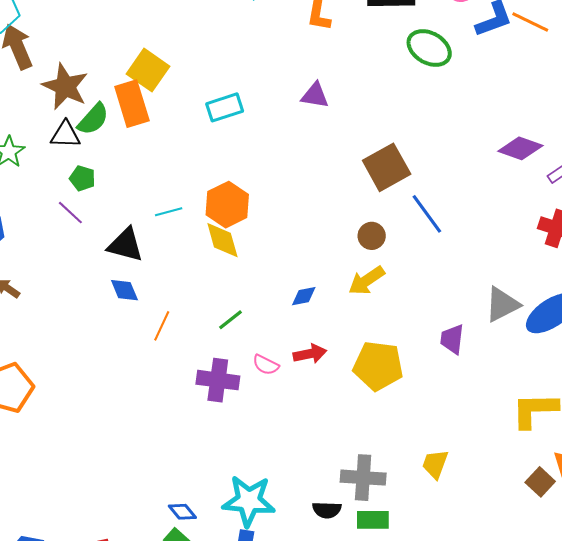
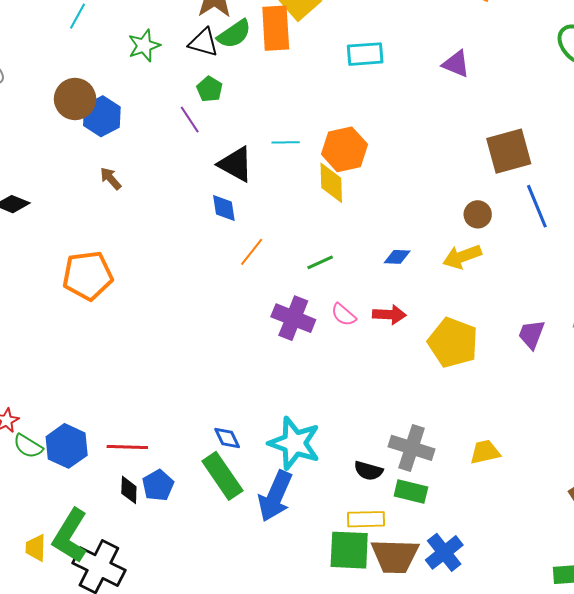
yellow trapezoid: (435, 464) -> (485, 452), turned 44

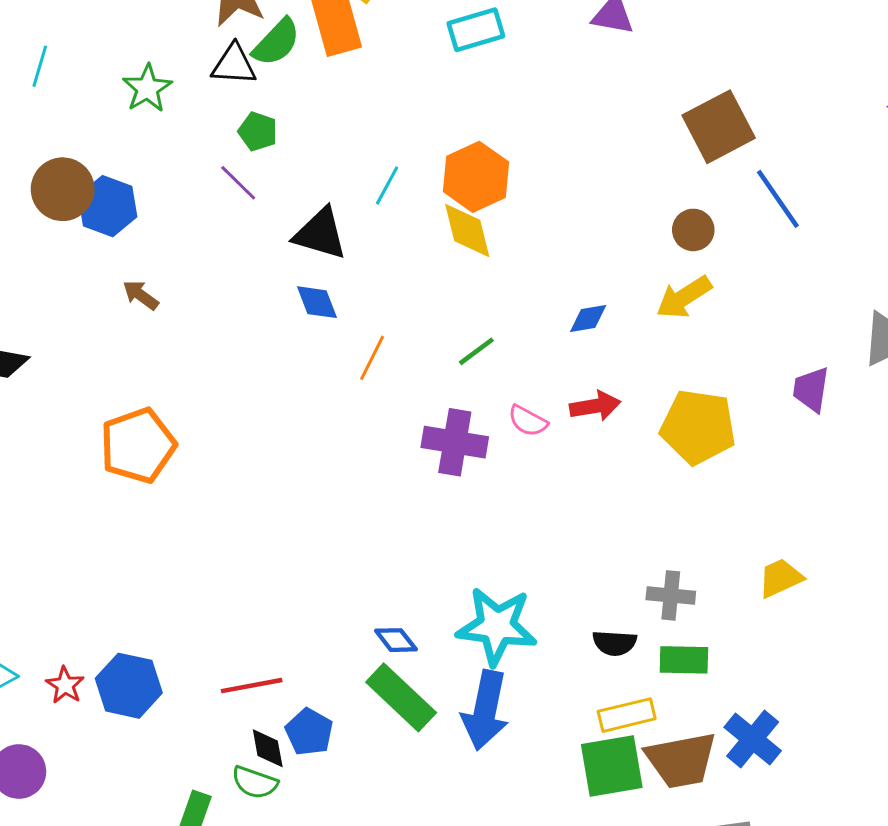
cyan line: (286, 142) -> (387, 185), turned -48
green semicircle: (28, 446) -> (255, 782), moved
blue hexagon: (67, 446) -> (129, 686), moved
gray cross: (412, 448) -> (671, 595), size x0.7

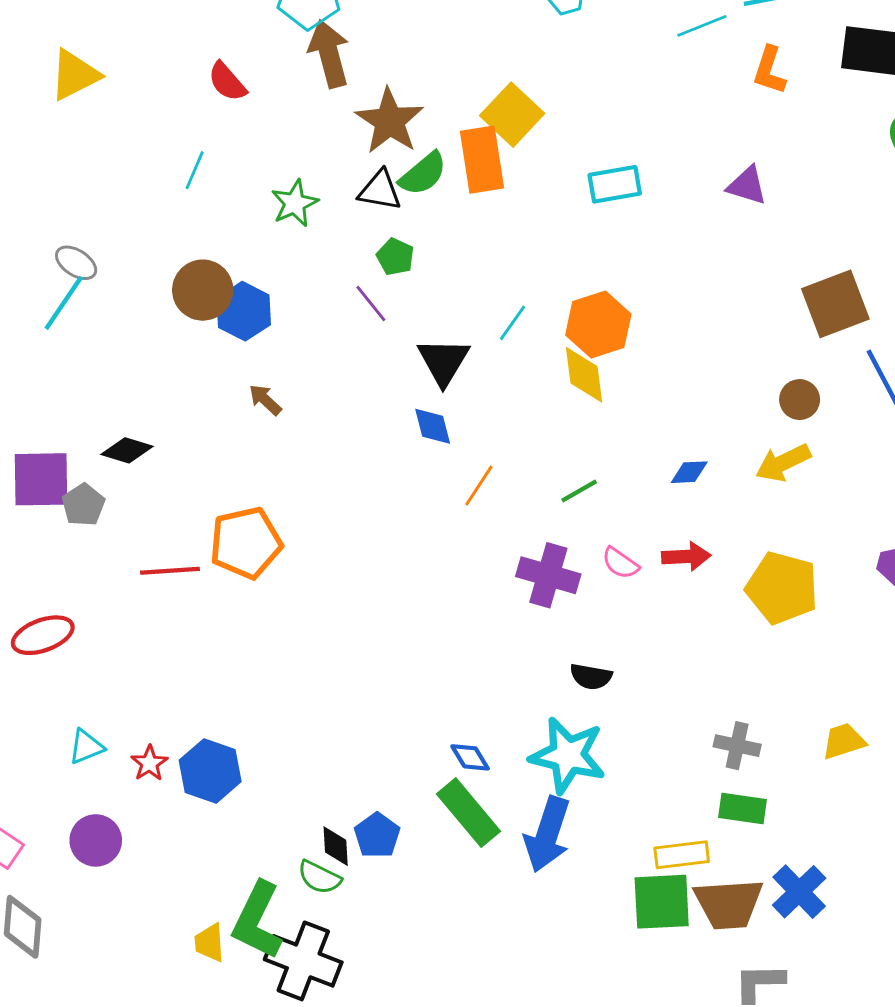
black triangle: (320, 234) -> (443, 361), turned 38
black semicircle: (615, 643) -> (591, 677), moved
red line: (252, 686) -> (170, 571), moved

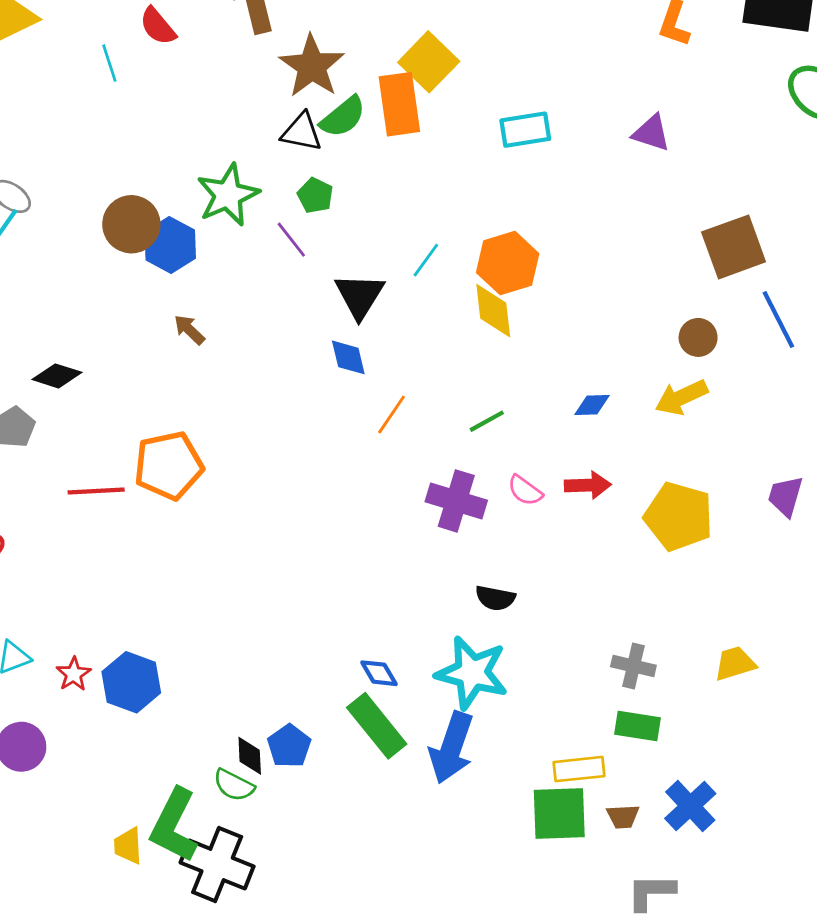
cyan line: (195, 170) -> (109, 63), moved, turned -42
green star: (295, 203) -> (228, 195), moved, size x1.4
brown trapezoid: (729, 904) -> (623, 817), size x0.5

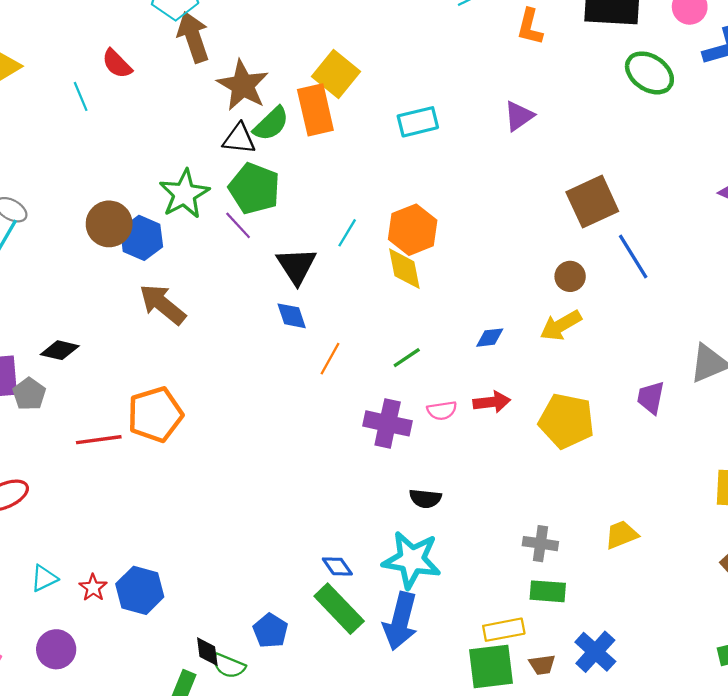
purple triangle: (651, 133) -> (519, 116), turned -48
green pentagon: (315, 195) -> (254, 189), size x1.8
brown arrow: (189, 330) -> (162, 304), size x1.8
pink semicircle: (525, 490) -> (442, 410), turned -40
black diamond: (250, 756) -> (207, 652), moved

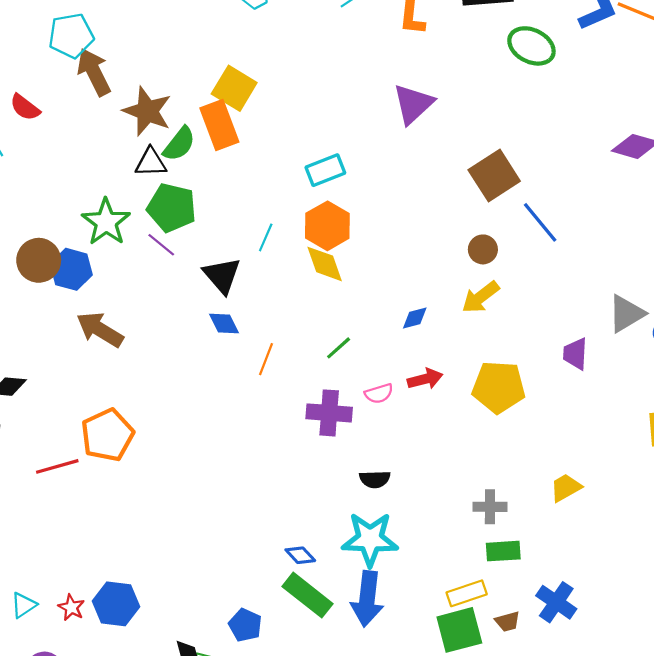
purple triangle: (519, 116) -> (413, 104), size x1.4
cyan rectangle: (418, 122) -> (325, 170), moved

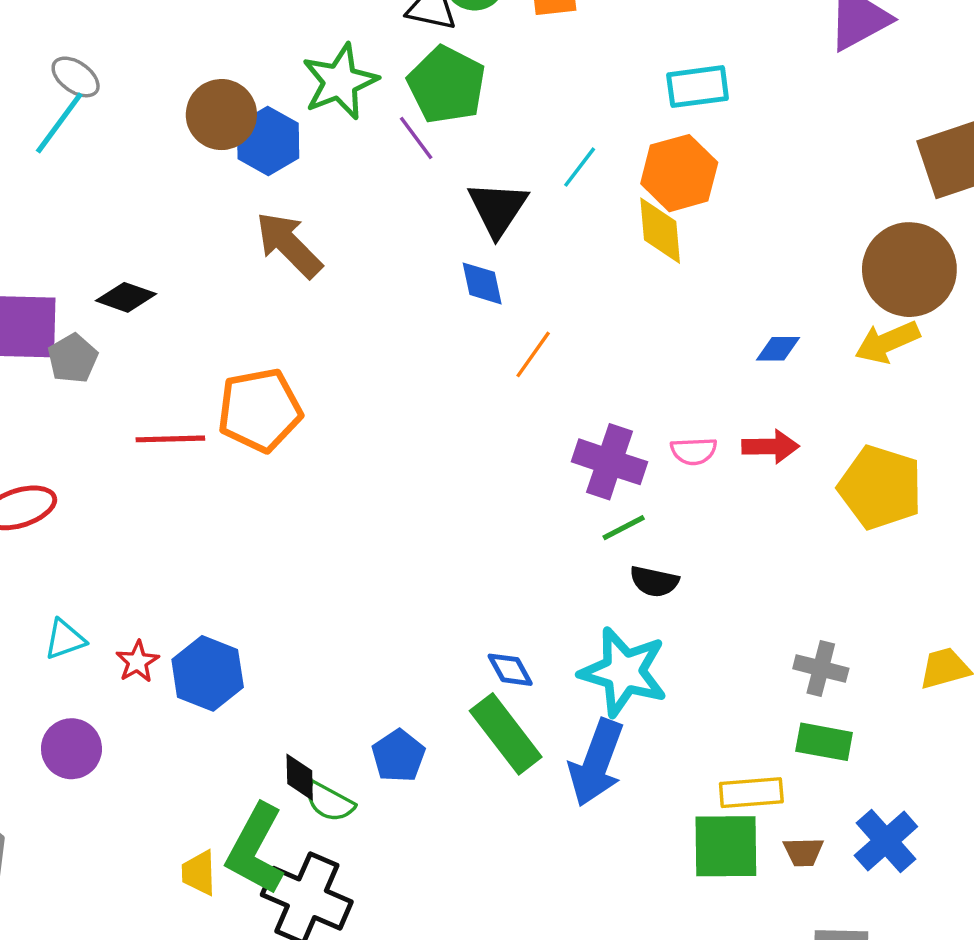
brown circle: (483, 249) -> (909, 270), size x2.0
green line: (339, 348) -> (624, 528), moved

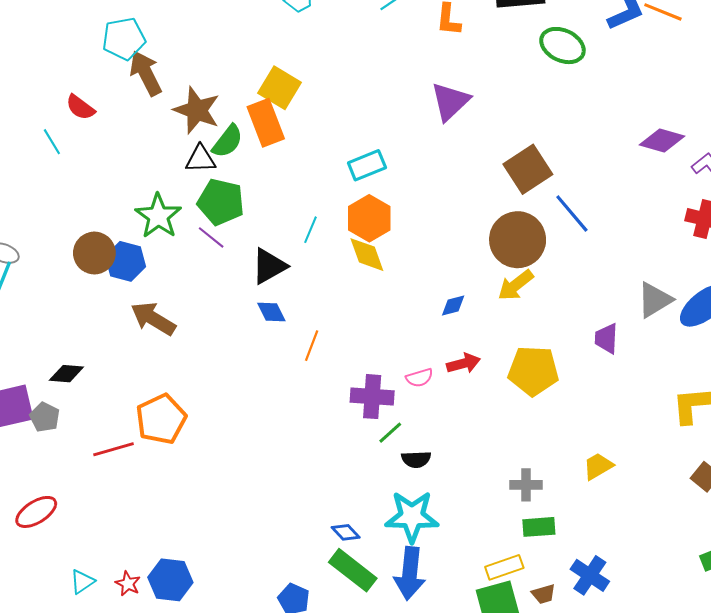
black triangle: (498, 209) -> (269, 266), turned 42

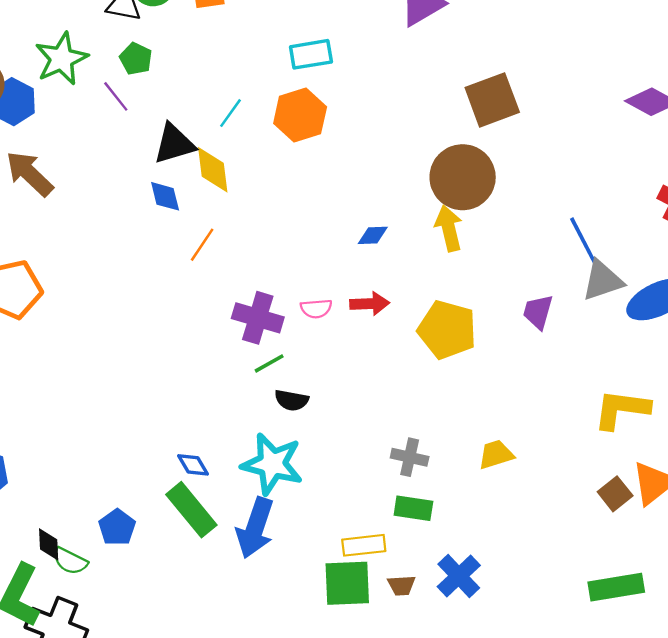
green pentagon: (221, 202) -> (136, 59), size x0.6
blue line: (572, 214) -> (584, 242), moved
yellow diamond: (367, 255) -> (213, 170), moved
yellow arrow: (516, 285) -> (449, 228), turned 102

